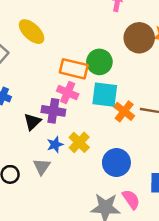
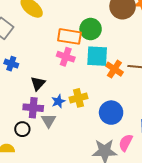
purple cross: (53, 111) -> (33, 108), moved
yellow cross: (79, 142) -> (79, 98), turned 36
pink semicircle: (131, 199) -> (126, 143), turned -114

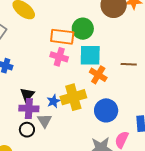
orange cross: (114, 69) -> (98, 75), moved
black triangle: (38, 83) -> (27, 95), moved
yellow cross: (79, 98) -> (73, 97), size x1.4
black circle: (22, 129) -> (27, 130), moved

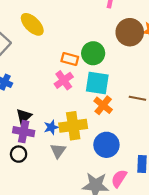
orange rectangle: (62, 37) -> (70, 59), size x0.7
pink cross: (59, 57) -> (64, 80), turned 30
gray triangle: (45, 121) -> (58, 151), moved

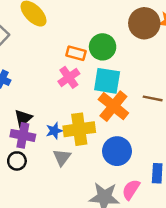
orange cross: (103, 105) -> (113, 106), size x1.4

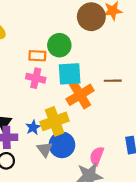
pink cross: (69, 77) -> (36, 78), turned -30
orange cross: (113, 106) -> (80, 95), turned 32
blue circle: (117, 151) -> (62, 145), moved
pink semicircle: (131, 190) -> (97, 156), moved

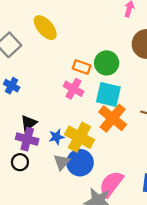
orange cross: (80, 95) -> (113, 118), turned -36
yellow cross: (55, 121) -> (79, 137), turned 32
pink semicircle: (97, 156) -> (111, 184), size x1.4

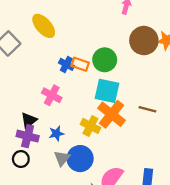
blue cross: (12, 86) -> (66, 64), moved
pink cross: (73, 89) -> (52, 95), moved
yellow cross: (79, 137) -> (90, 126), moved, size x0.7

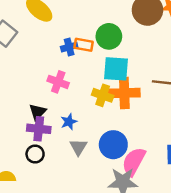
blue cross: (66, 64) -> (69, 47), turned -35
orange cross: (112, 114) -> (124, 93), turned -32
yellow cross: (90, 126) -> (103, 95), moved
blue circle: (80, 159) -> (113, 145), moved

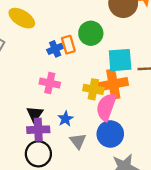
orange rectangle: (84, 45) -> (68, 45), turned 72
cyan square: (116, 69) -> (120, 60), moved
black circle: (35, 154) -> (38, 154), size x1.5
pink semicircle: (134, 162) -> (106, 107), moved

